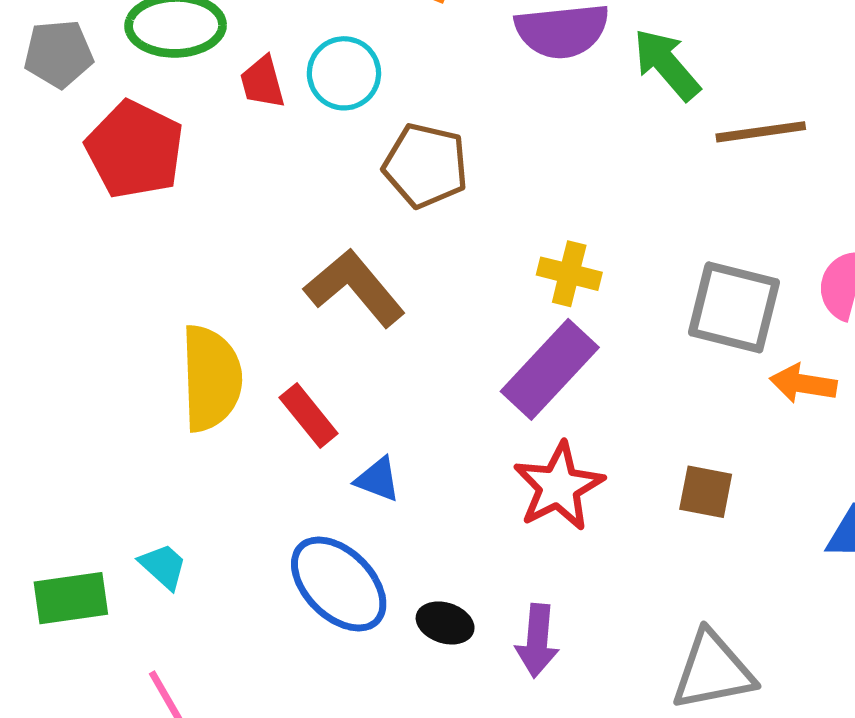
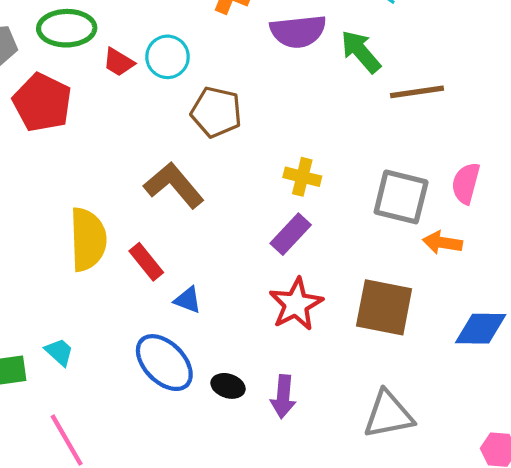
red trapezoid: (262, 82) -> (119, 62), turned -44
purple rectangle: (550, 369) -> (291, 234), size x0.7
brown square: (706, 492) -> (384, 307), size x1.8

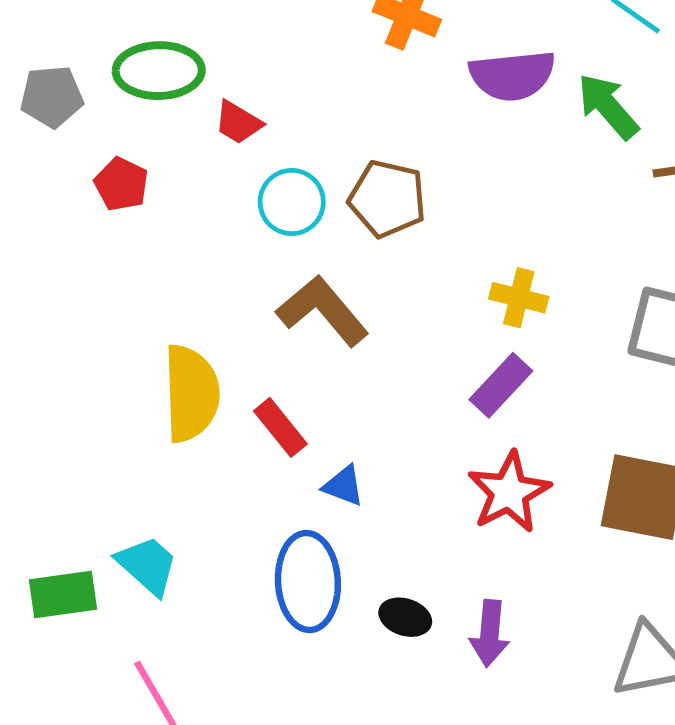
cyan circle: (168, 57) -> (292, 202), moved
red pentagon: (42, 103) -> (121, 184), size x0.6
cyan trapezoid: (59, 352) -> (147, 565), size x1.4
blue ellipse: (164, 363) -> (308, 582), turned 42

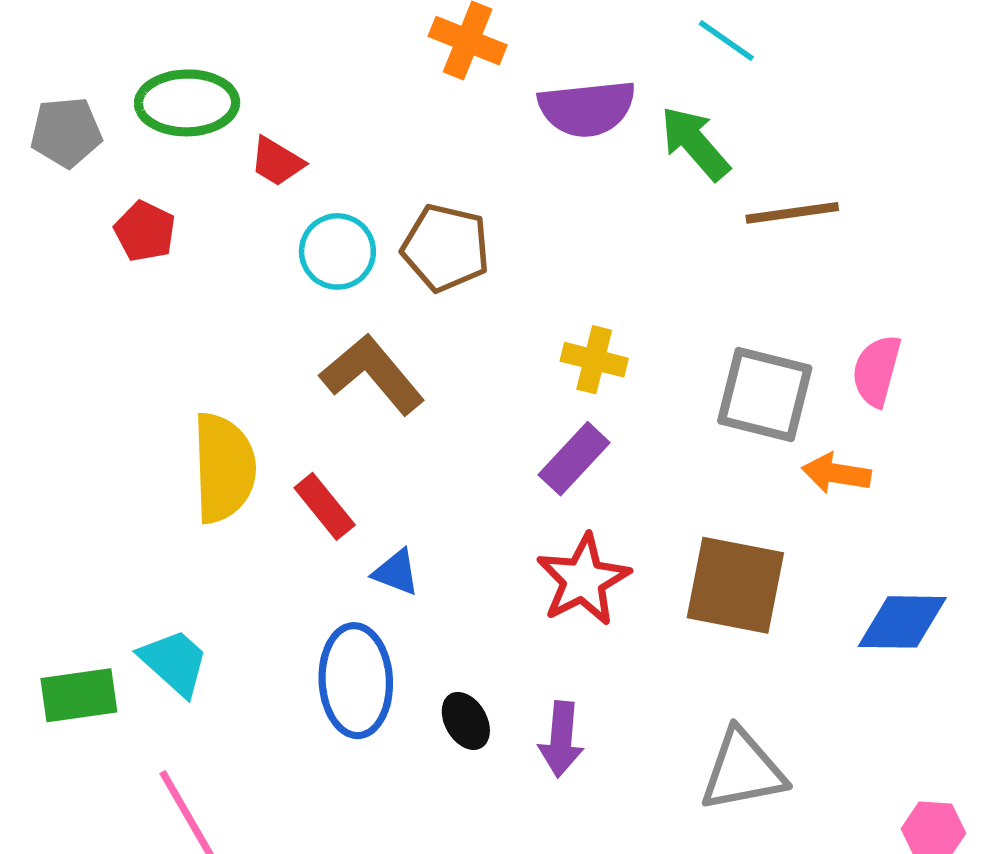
black ellipse: (405, 617) -> (466, 721), turned 42

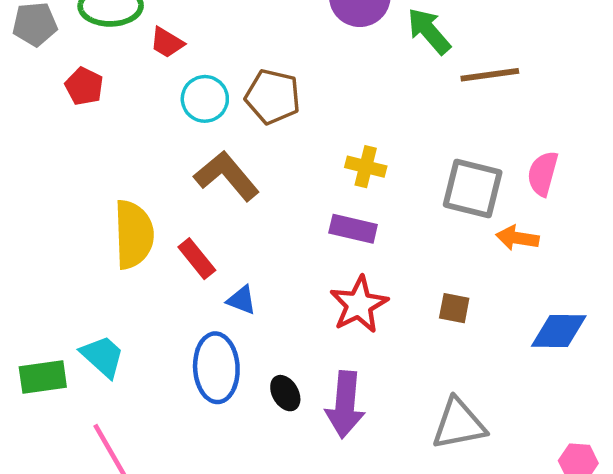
purple rectangle: (574, 459) -> (353, 229), turned 60
brown square: (735, 585) -> (454, 308), size x0.5
purple arrow: (561, 739) -> (345, 405), size x1.4

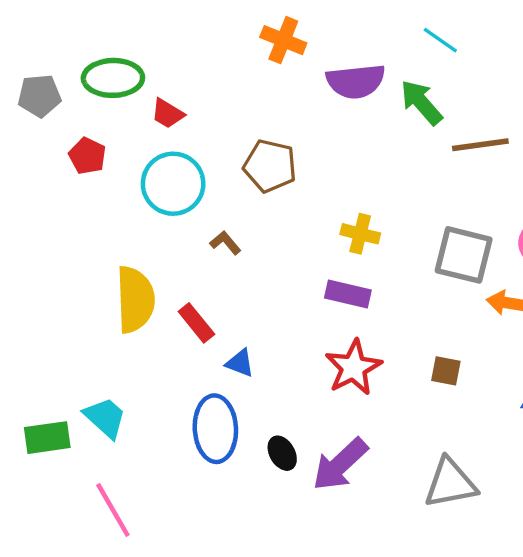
cyan circle: (205, 99) -> (173, 184), moved, size x1.4
brown L-shape: (227, 176) -> (225, 243), size x0.5
purple arrow: (345, 405) -> (340, 464), turned 42

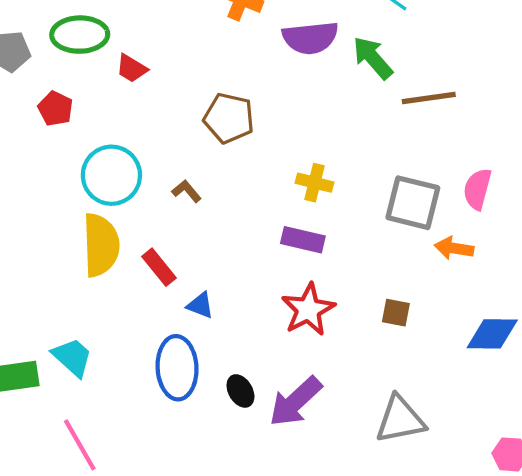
cyan circle: (173, 184) -> (111, 175), moved

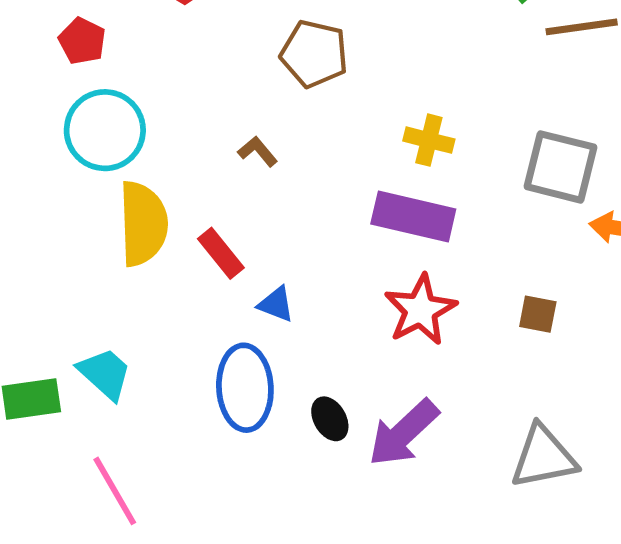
cyan circle: (111, 175) -> (105, 130), moved
purple rectangle: (303, 240) -> (413, 216), size x1.4

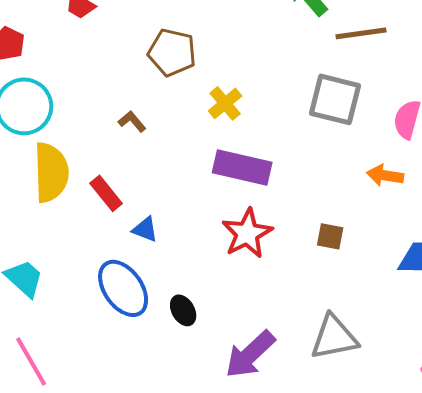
yellow cross: (429, 140) -> (225, 103), moved, turned 36
gray square: (560, 167) -> (335, 99), moved
blue ellipse: (245, 388) -> (123, 288), turned -32
purple arrow: (403, 433) -> (250, 354), moved

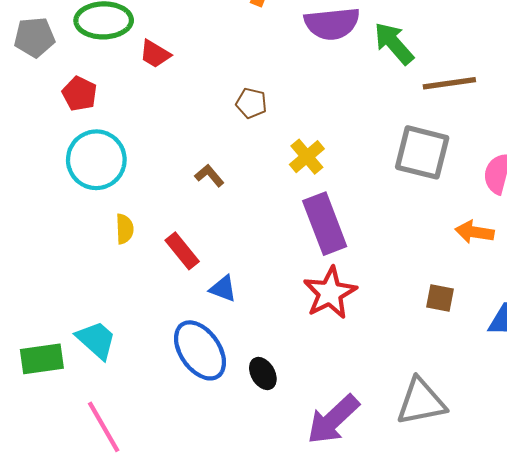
brown pentagon: (172, 52) -> (251, 103), size x0.6
purple rectangle: (242, 167) -> (325, 224), turned 56
yellow semicircle: (51, 172) -> (125, 229), size x0.5
brown square: (330, 236) -> (440, 298), moved

